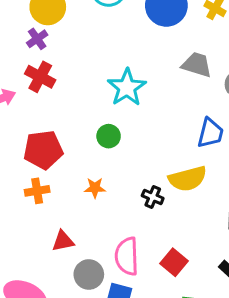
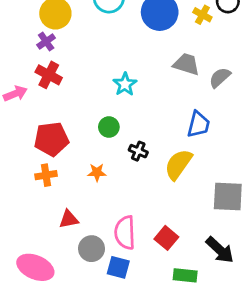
cyan star: (127, 87) -> (125, 84), size x0.7
yellow semicircle: (188, 179) -> (178, 164), turned 140
black cross: (153, 197) -> (138, 151), moved

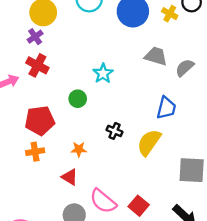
green circle: (109, 127) -> (78, 99), moved
red triangle: (69, 219) -> (70, 177), moved, turned 42
pink semicircle: (125, 233) -> (103, 201), turned -48

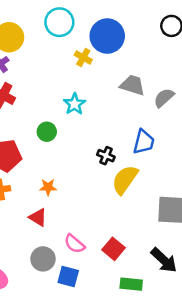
yellow cross: (170, 14) -> (83, 57), moved
black cross: (114, 131) -> (106, 156), moved
pink semicircle: (103, 201) -> (74, 244), size x0.7

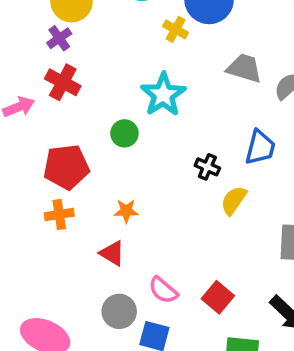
cyan star: (74, 104) -> (163, 95), size x1.4
yellow semicircle: (125, 180) -> (234, 200), size x0.7

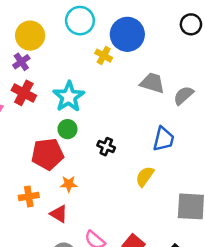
cyan star: (163, 95) -> (69, 97), moved
red pentagon: (66, 167) -> (48, 154), moved
black cross: (207, 167) -> (106, 147), moved
orange cross: (59, 214) -> (29, 196), moved

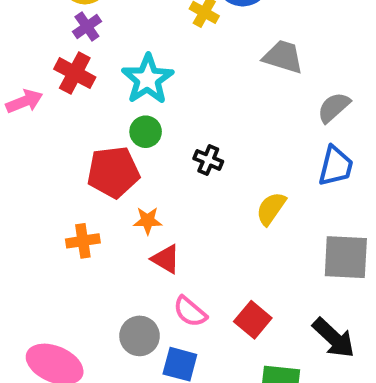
purple cross: (21, 62) -> (87, 27), moved
gray semicircle: (183, 95) -> (334, 107), moved
blue trapezoid: (164, 139) -> (336, 166), moved
red triangle: (59, 214) -> (166, 259), moved

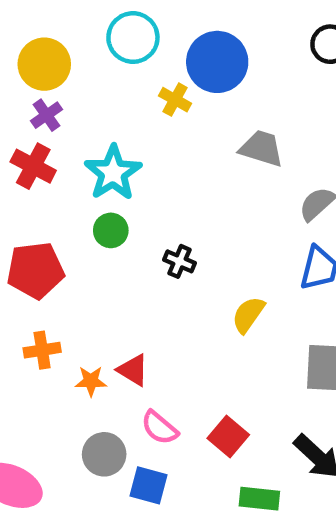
red pentagon: (113, 172) -> (35, 270), moved
orange star: (148, 221) -> (91, 381), moved

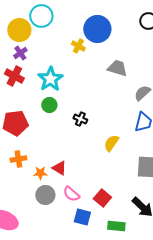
cyan circle: (133, 38) -> (41, 16), moved
gray circle: (104, 454) -> (45, 195), moved
blue square: (148, 485) -> (82, 217), moved

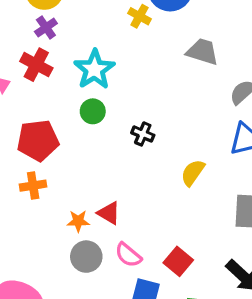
orange cross: (18, 159) -> (33, 186), moved

